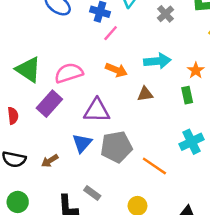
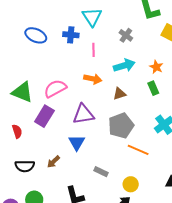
gray cross: (165, 14) -> (126, 35), moved
pink line: (111, 33) -> (93, 50), moved, turned -32
gray pentagon: (116, 147) -> (121, 126), moved
gray rectangle: (92, 193) -> (101, 172), moved

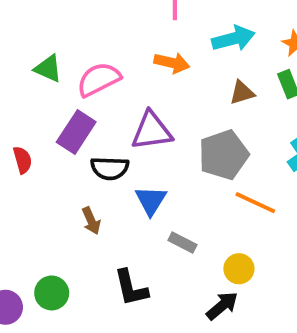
green triangle: (22, 92) -> (48, 69), moved, size x0.7
brown triangle: (120, 94) -> (242, 93), moved
blue triangle: (77, 143) -> (151, 200), moved
brown arrow: (54, 162) -> (91, 221), turned -72
black semicircle: (25, 166) -> (110, 168), moved

